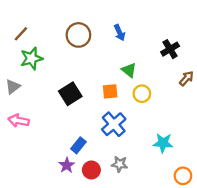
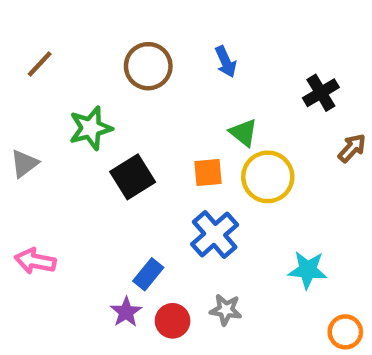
green star: (31, 58) -> (91, 128), moved
yellow circle: (142, 94) -> (268, 177), size x1.5
pink arrow: (19, 121) -> (35, 261), moved

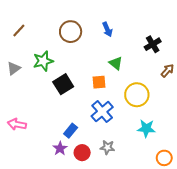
gray triangle: (24, 164) -> (14, 68), moved
yellow circle: (268, 177) -> (137, 95), moved

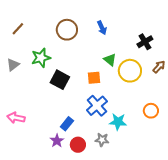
black square: (63, 84) -> (60, 80), turned -30
yellow circle: (137, 95) -> (130, 71), moved
cyan star: (146, 128) -> (118, 122), moved
orange circle: (164, 158) -> (151, 111), moved

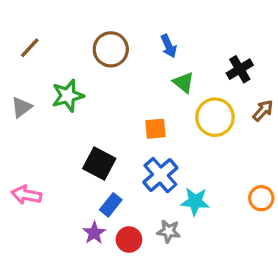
green triangle: (110, 60) -> (184, 82), moved
black square: (60, 80) -> (99, 163), moved
orange circle: (151, 111) -> (261, 198), moved

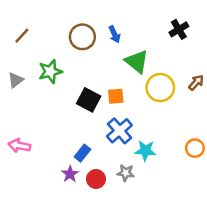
blue arrow: (169, 46) -> (115, 34), moved
black cross: (240, 69) -> (179, 29), moved
green triangle: (184, 82) -> (137, 62), size x1.5
black square: (99, 163) -> (89, 100), moved

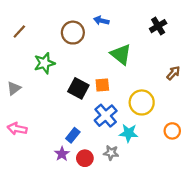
blue arrow: (115, 34) -> (101, 21), moved, turned 128
gray triangle: (16, 80) -> (14, 88), moved
yellow circle: (160, 88) -> (142, 102), moved

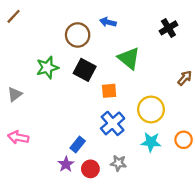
brown line: (19, 31) -> (14, 16), moved
black square: (78, 88) -> (85, 70), moved
cyan star: (129, 133) -> (151, 142), moved

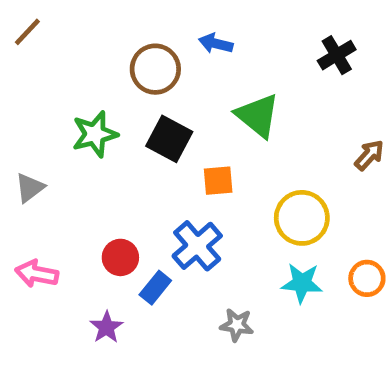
blue cross: (113, 123) -> (197, 246), moved
purple star: (66, 164) -> (106, 327), moved
red circle: (90, 169) -> (120, 257), moved

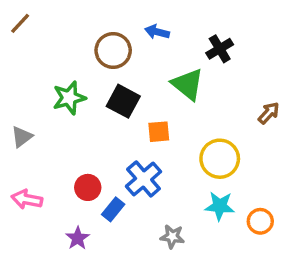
black cross: (337, 55) -> (220, 49), moved
orange circle: (367, 278) -> (260, 221), moved

